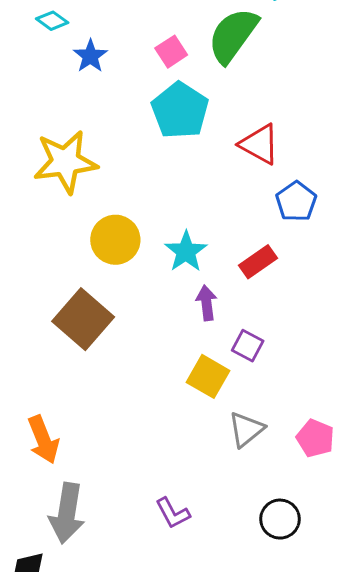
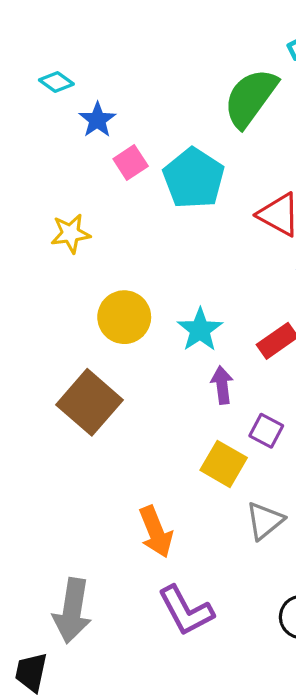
pink square: (171, 52) -> (131, 162), moved
yellow star: (65, 162) -> (71, 233), size x0.6
orange arrow: (43, 440) -> (156, 532), moved
purple L-shape: (173, 513) -> (186, 611), size x1.5

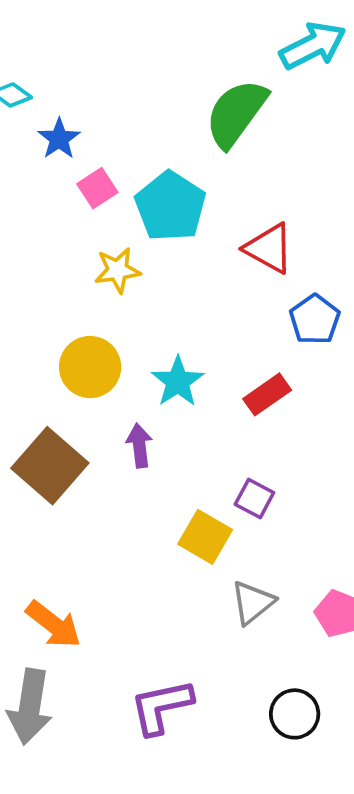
yellow star: (71, 233) -> (117, 270), moved
purple arrow: (222, 385) -> (139, 446), moved
orange arrow: (156, 532) -> (54, 624), moved, turned -30
purple L-shape: (186, 611) -> (161, 707), turned 106

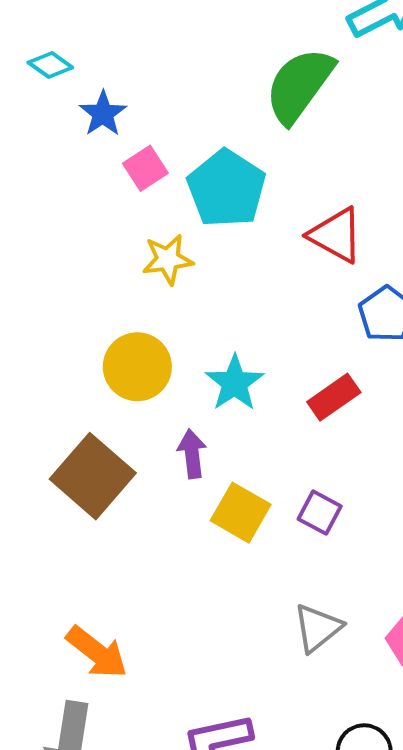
yellow square: (205, 537) -> (241, 513), moved

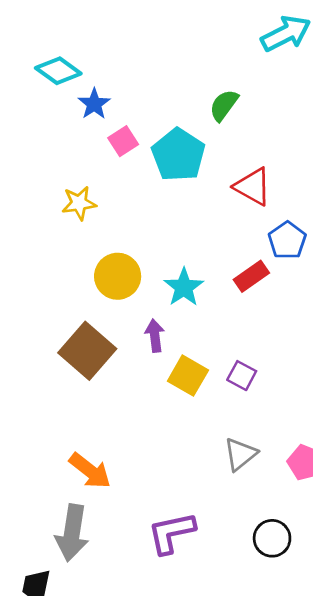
cyan diamond: (50, 65) -> (58, 71), size x1.5
green semicircle: (299, 85) -> (224, 105), moved, size x0.6
yellow star: (168, 259) -> (79, 203), moved
red rectangle: (334, 397) -> (251, 276), moved

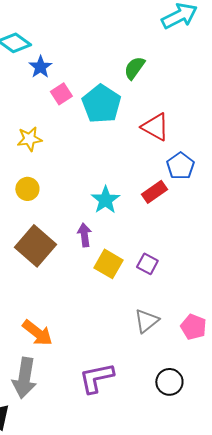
yellow circle: (118, 276) -> (27, 189), moved, size x0.7

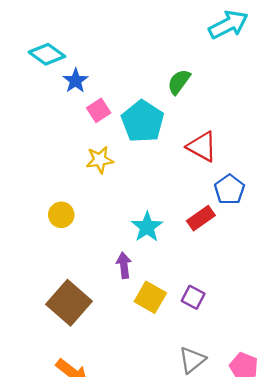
yellow star: (29, 139) -> (100, 160), moved
brown square: (35, 246) -> (69, 303), moved

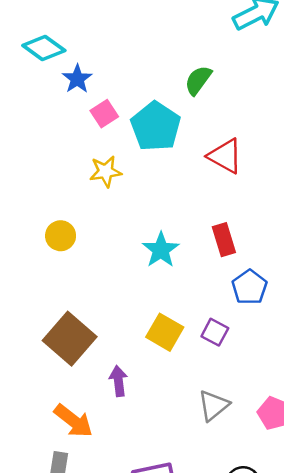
blue pentagon: (229, 190) -> (250, 287), moved
red rectangle: (201, 218) -> (224, 240), turned -72
purple arrow: (124, 265) -> (118, 381), moved

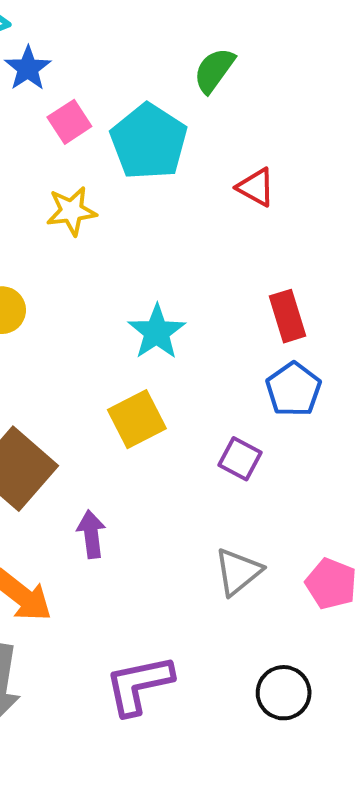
red triangle: (225, 156) -> (256, 187), size x0.7
red rectangle: (224, 240) -> (288, 316), moved
yellow square: (165, 332) -> (137, 419), moved, turned 33

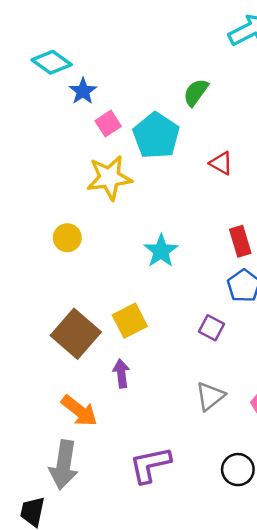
yellow star: (71, 211) -> (109, 178), size x1.5
yellow square: (137, 419) -> (130, 321), moved

